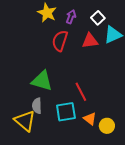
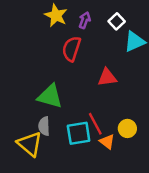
red triangle: (90, 41) -> (107, 77), moved
red line: (81, 92) -> (95, 124), moved
yellow circle: (107, 126) -> (127, 128), moved

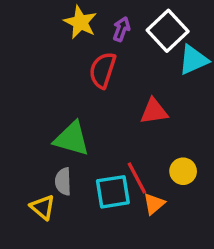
white square: (117, 21) -> (168, 31), size x1.6
yellow circle: (127, 128) -> (183, 171), moved
orange triangle: (107, 142) -> (154, 204), turned 42
yellow triangle: (30, 144) -> (43, 207), size x0.7

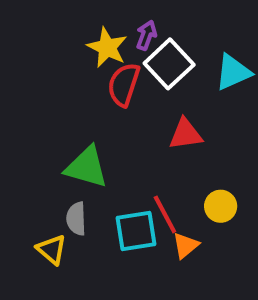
yellow star: (80, 22) -> (107, 47), moved
white square: (168, 31) -> (169, 64), moved

